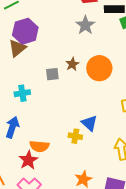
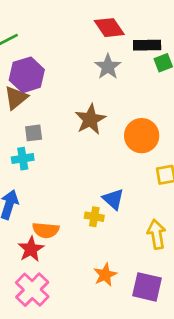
brown star: (72, 64) -> (90, 119), size x1.6
orange circle: (99, 68) -> (142, 136), moved
gray square: (52, 74) -> (34, 133), moved

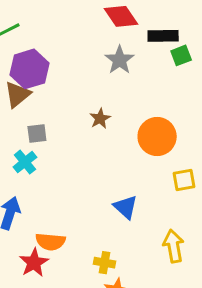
brown star: (90, 119) -> (100, 118), size x0.6
cyan cross: (23, 159) -> (25, 162), turned -30
yellow cross: (94, 217) -> (105, 263), moved

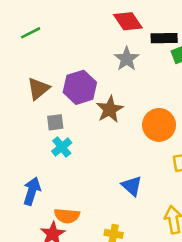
purple hexagon: (29, 69) -> (80, 87), moved
brown star: (100, 118) -> (110, 109), size x1.5
cyan cross: (25, 162) -> (62, 147), moved

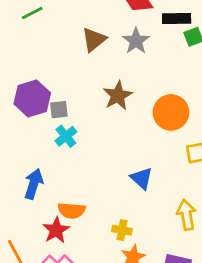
purple hexagon: (80, 87) -> (32, 98), moved
brown triangle: (38, 89) -> (94, 40), moved

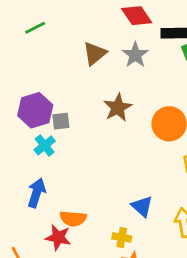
cyan cross: (66, 136) -> (45, 145), moved
blue triangle: (142, 178) -> (142, 206), moved
red star: (56, 230) -> (58, 237), turned -30

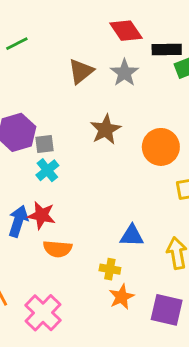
cyan cross: (45, 145) -> (47, 170), moved
blue triangle: (142, 206) -> (132, 236), turned -40
red star: (58, 237) -> (42, 215), moved

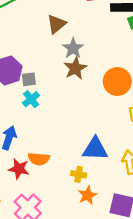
gray star: (124, 73) -> (73, 48), moved
red star: (42, 215) -> (19, 169), moved
blue triangle: (132, 236) -> (95, 149), size x1.4

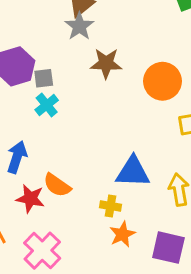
gray star: (73, 48) -> (79, 26), moved
brown star: (75, 68) -> (106, 63), turned 30
orange semicircle: (39, 159) -> (57, 185), turned 30

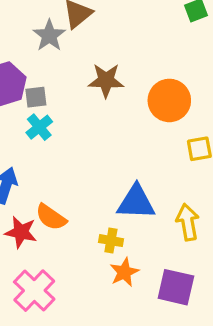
gray star: (79, 26) -> (49, 35), moved

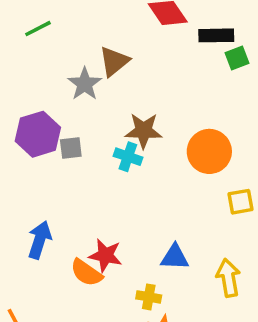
cyan cross: (39, 127) -> (128, 157), moved, turned -32
blue triangle: (136, 202) -> (175, 257), size x0.7
red star: (21, 232) -> (105, 255), moved

